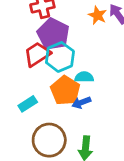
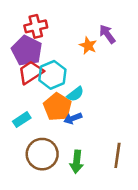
orange star: (97, 15) -> (88, 46), moved
purple pentagon: (53, 34) -> (27, 51), moved
cyan semicircle: (84, 77) -> (75, 94), turned 144

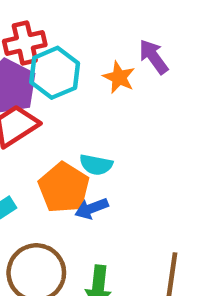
cyan hexagon: (52, 75) -> (55, 73), moved
cyan semicircle: (75, 94) -> (96, 165), turned 48

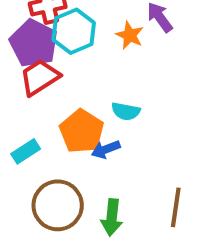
cyan semicircle: (96, 165) -> (126, 111), moved

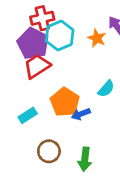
cyan semicircle: (126, 111) -> (106, 89), moved, turned -60
brown circle: (58, 205) -> (49, 151), size x0.7

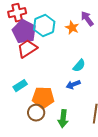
red cross: (42, 18) -> (17, 13), moved
orange pentagon: (65, 102) -> (43, 98), moved, turned -30
blue arrow: (81, 114) -> (73, 85), moved

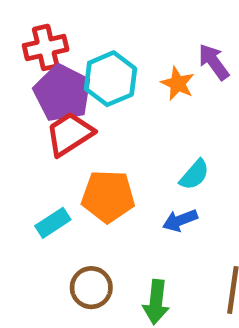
orange pentagon: (43, 98) -> (108, 196), moved

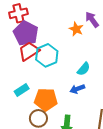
cyan hexagon: (110, 79) -> (47, 55), moved
orange pentagon: (108, 196) -> (46, 99), moved

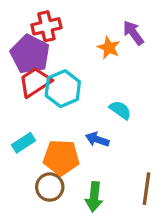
red cross: (18, 13) -> (46, 26), moved
cyan semicircle: (84, 69) -> (120, 110), turned -96
blue arrow: (77, 89) -> (97, 139), moved, turned 40

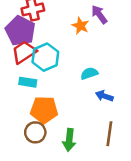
cyan semicircle: (120, 110) -> (89, 73), turned -54
blue arrow: (97, 139) -> (104, 96), moved
cyan rectangle: (23, 143) -> (28, 82), moved, turned 42

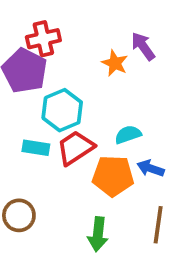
red trapezoid: (24, 52) -> (75, 148), moved
orange pentagon: (44, 110) -> (113, 176), moved
brown circle: (35, 132) -> (19, 215), moved

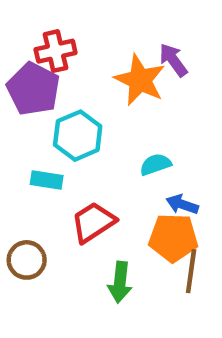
orange star: (115, 63) -> (140, 80), size x1.6
red trapezoid: (75, 148) -> (93, 222), moved
orange pentagon: (113, 176) -> (173, 238), moved

